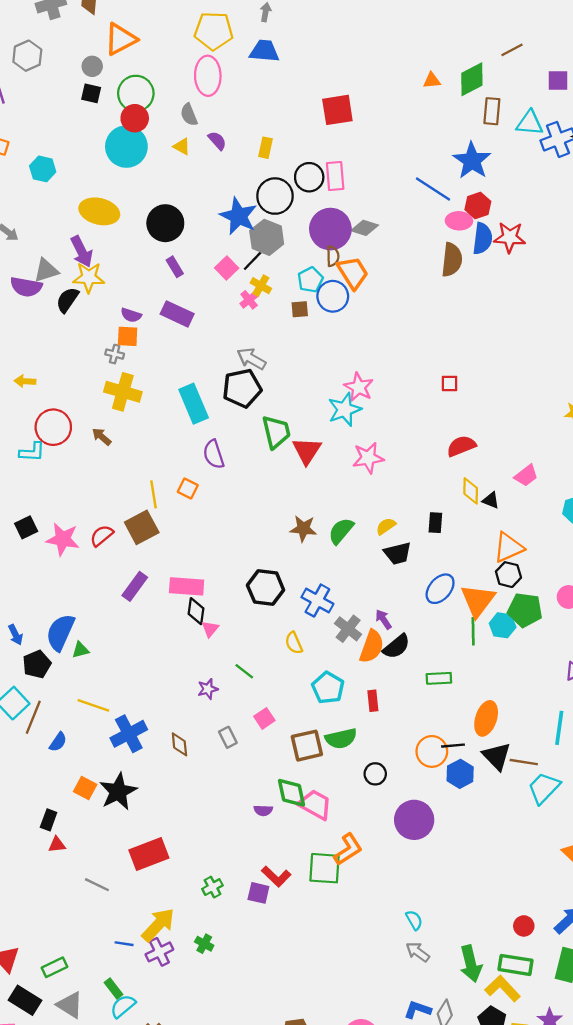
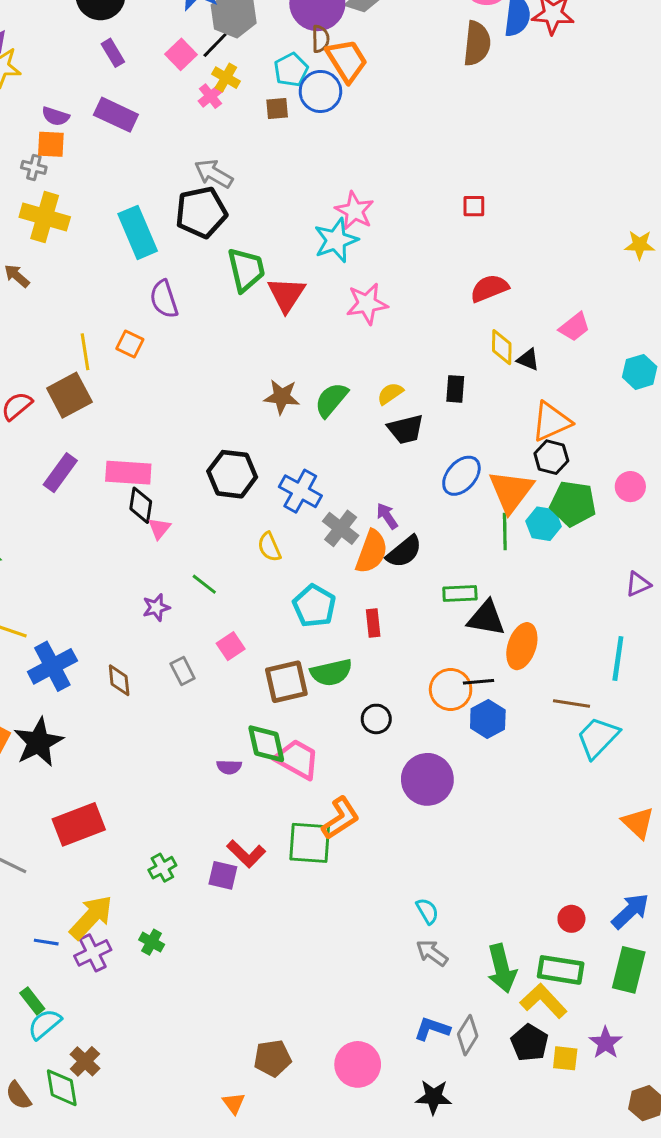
black triangle: (497, 756) -> (486, 618), moved, turned -36

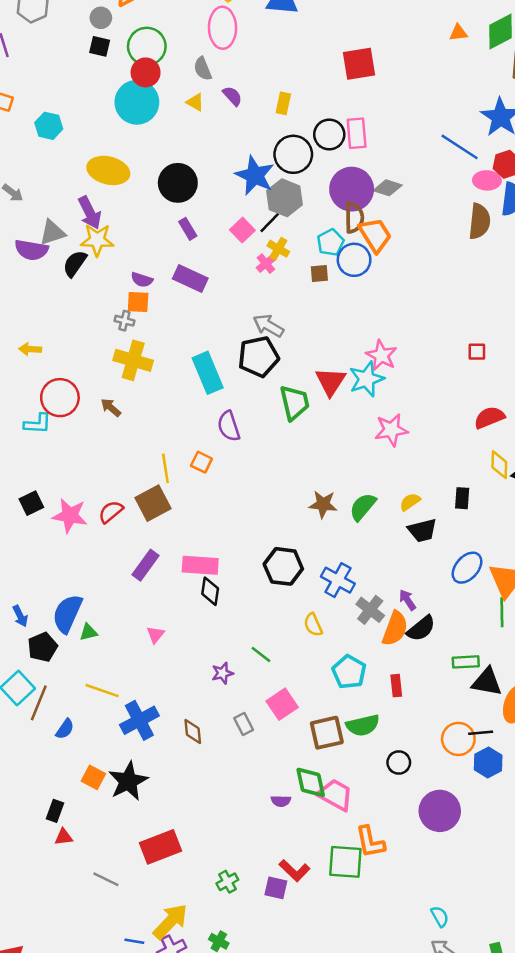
brown semicircle: (320, 39) -> (354, 218), size x1.4
red triangle: (286, 294) -> (330, 381), moved
pink triangle: (159, 528) -> (155, 635), moved
pink square: (231, 646) -> (282, 704), size x1.4
orange L-shape: (341, 818) -> (370, 842), turned 112

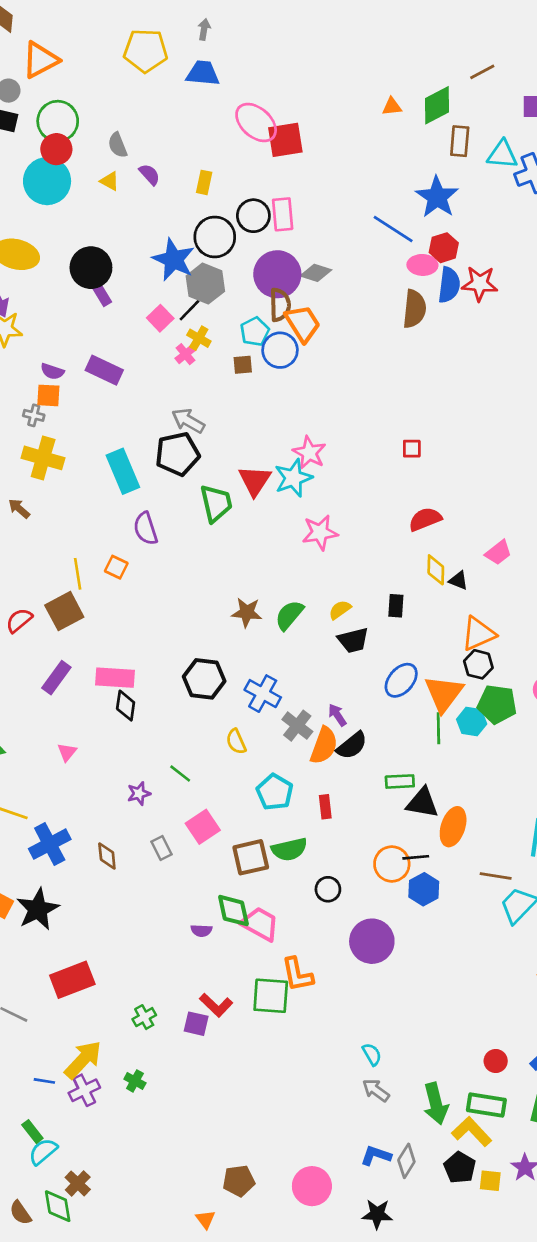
pink ellipse: (223, 28) -> (256, 123), moved, turned -48
purple rectangle: (188, 229) -> (102, 294), moved

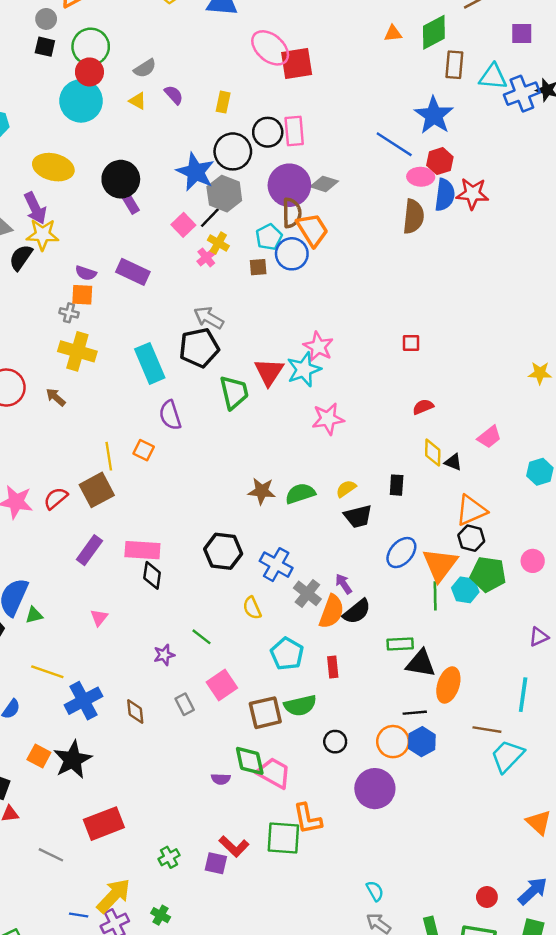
gray semicircle: (118, 145) -> (145, 68), turned -100
red semicircle: (425, 519) -> (423, 407), size x0.7
green semicircle: (289, 615) -> (300, 494), turned 32
orange circle: (392, 864) -> (393, 742), moved

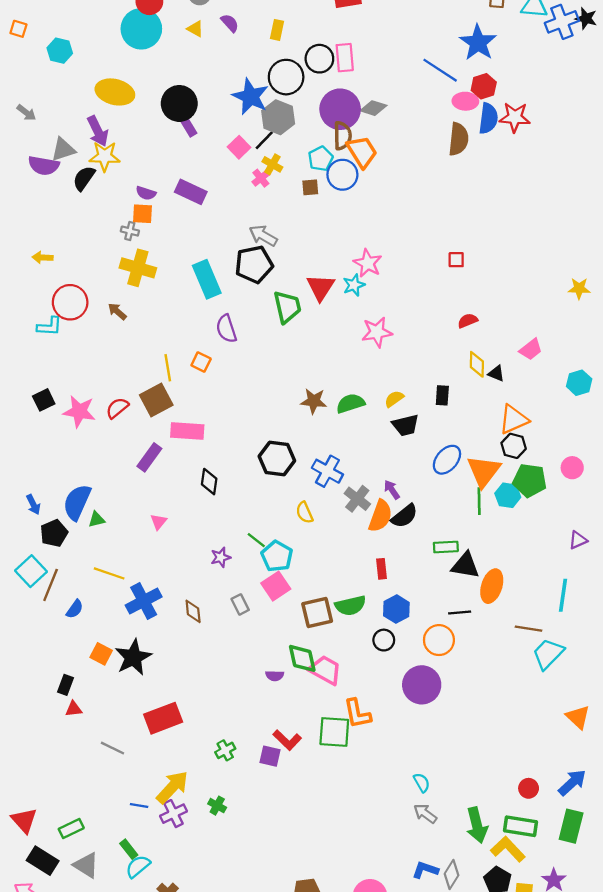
cyan star: (304, 369) -> (354, 285), size x0.7
pink rectangle: (142, 550) -> (187, 431), moved
cyan pentagon: (287, 654) -> (277, 556), moved
blue hexagon: (422, 742) -> (396, 609), moved

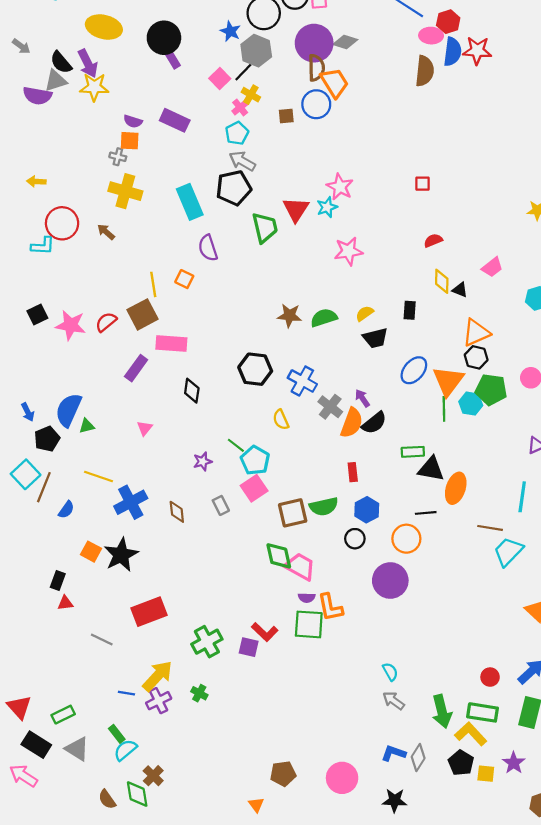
blue star: (250, 97) -> (230, 31), size x0.6
cyan pentagon: (321, 159) -> (237, 133), moved
black semicircle: (84, 178) -> (61, 62), moved, turned -75
purple semicircle: (275, 676) -> (307, 598), moved
green cross: (225, 750) -> (207, 642), size x1.6

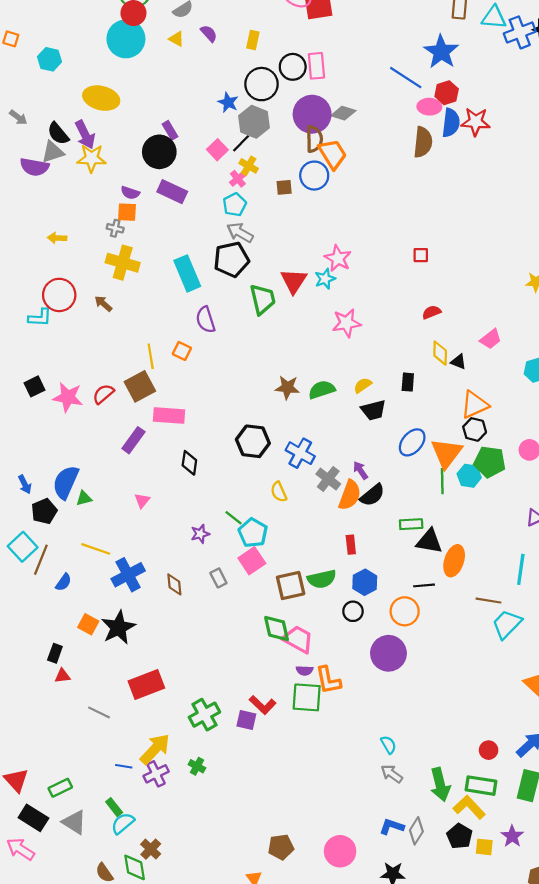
black circle: (164, 38) -> (159, 152), moved
yellow arrow: (36, 181) -> (57, 238), moved

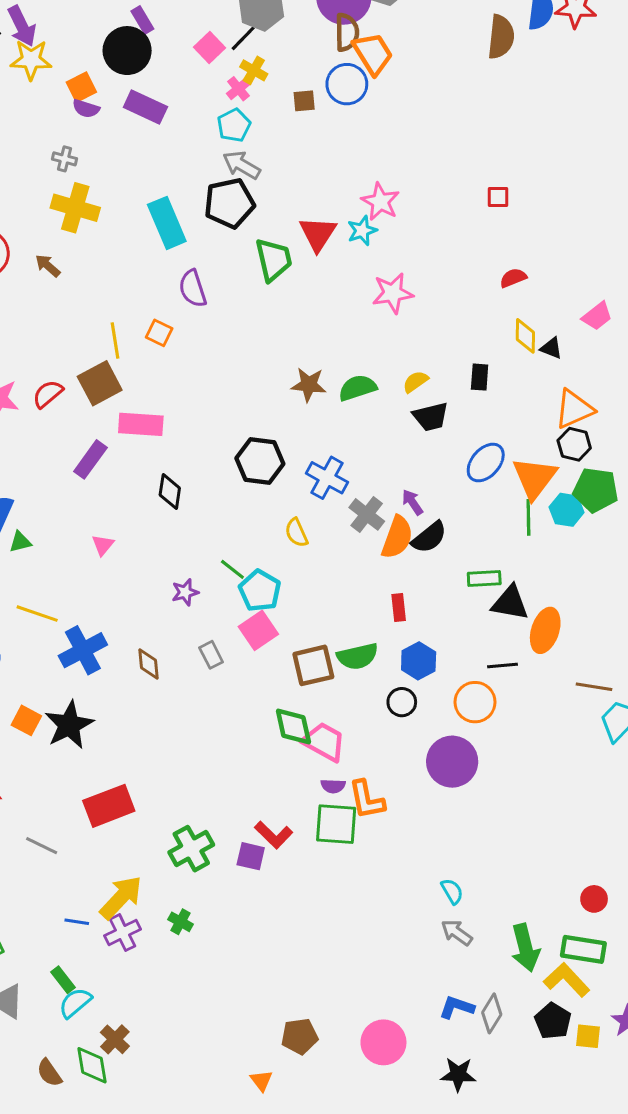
orange square: (127, 212) -> (81, 87), moved, turned -30

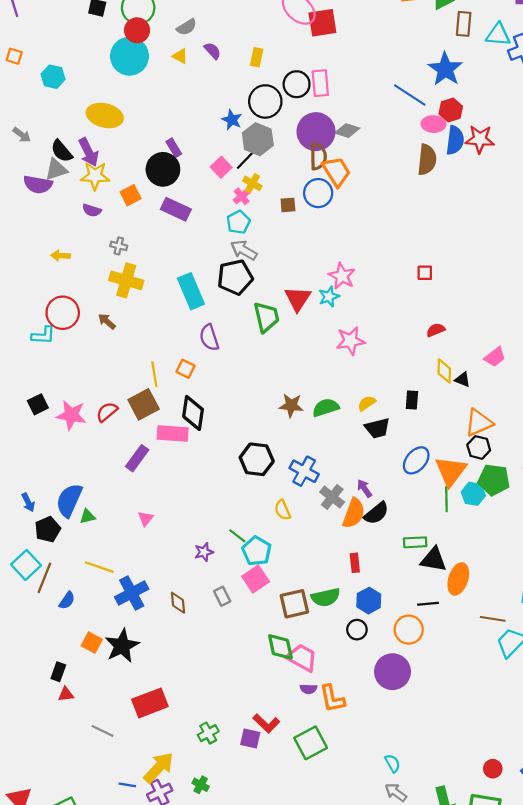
purple semicircle: (86, 109) -> (92, 210), moved
black diamond: (170, 492) -> (193, 413), moved, size x1.4
green square: (336, 824) -> (311, 743), moved, turned -32
green cross: (191, 849) -> (208, 733), size x0.7

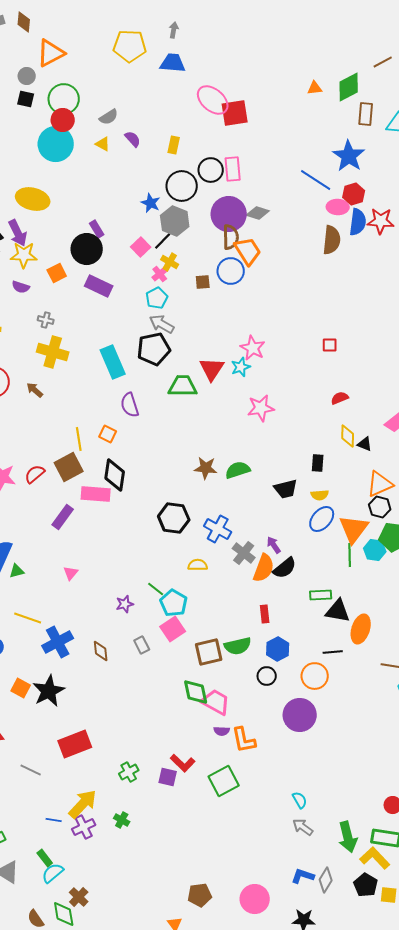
green trapezoid: (266, 317) -> (183, 386), turned -76
yellow semicircle: (367, 403) -> (320, 495), moved, turned -150
yellow semicircle: (283, 510) -> (198, 565), turned 114

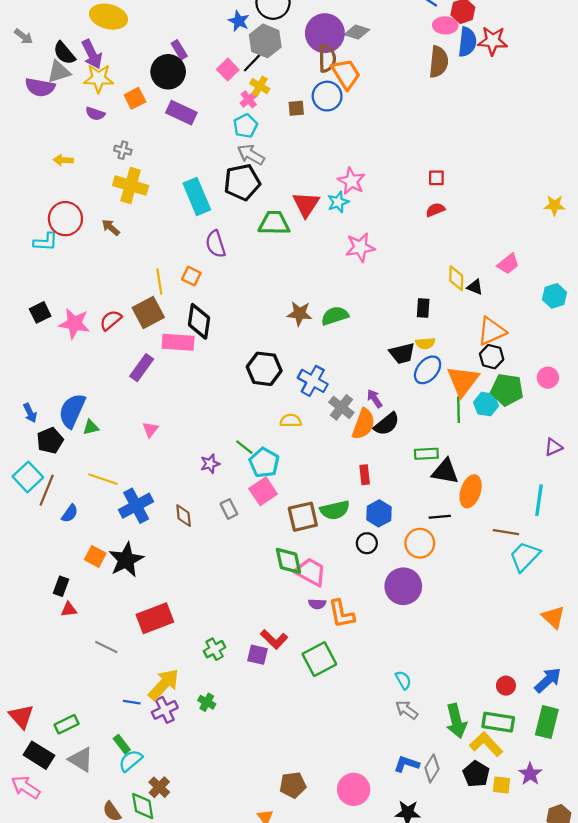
red semicircle: (340, 398) -> (435, 210), moved
black trapezoid: (286, 489) -> (402, 353), moved

